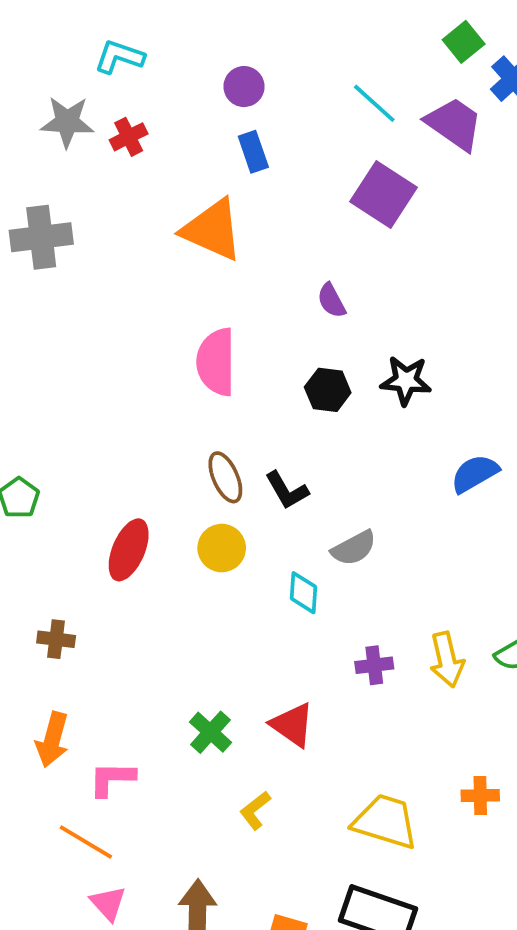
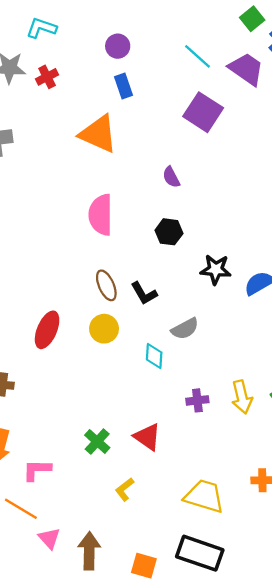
black star: (406, 381) -> (216, 269), moved
pink triangle: (108, 903) -> (49, 538), moved

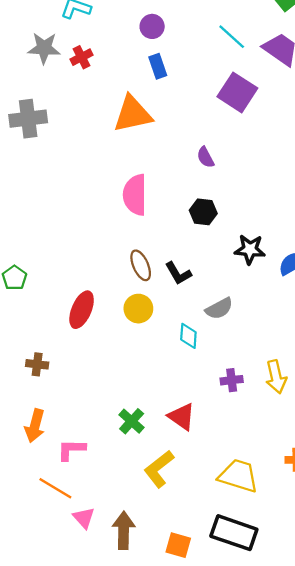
orange triangle: (98, 134) -> (133, 114), turned -36
yellow L-shape: (125, 489) -> (159, 469), size x1.6

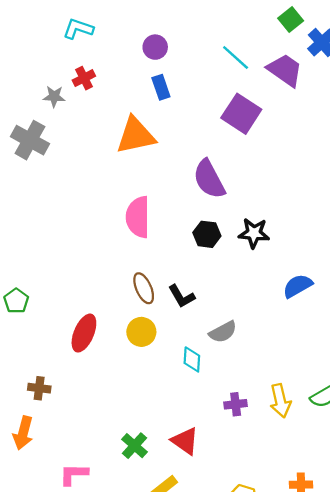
gray star: (44, 48) -> (54, 96), moved, size x0.7
gray cross: (28, 119) -> (30, 140), turned 36
purple semicircle: (206, 157) -> (209, 179), size x1.8
black star: (250, 249) -> (254, 233), moved
orange arrow: (35, 426) -> (23, 433), moved

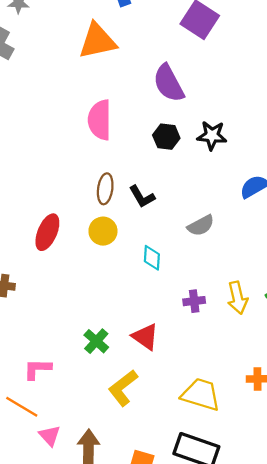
brown ellipse: (144, 288) -> (105, 189), turned 32
gray semicircle: (223, 332) -> (201, 226), moved

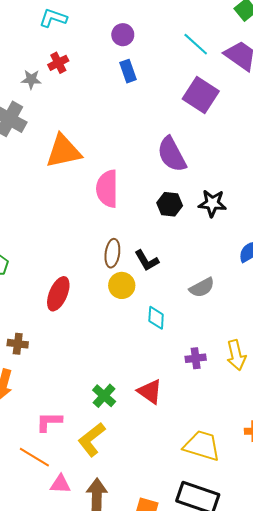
orange triangle: (97, 41) -> (63, 151), moved
yellow circle: (103, 231) -> (122, 285), moved
yellow L-shape: (123, 388) -> (92, 439), moved
pink triangle: (50, 436) -> (60, 484), turned -45

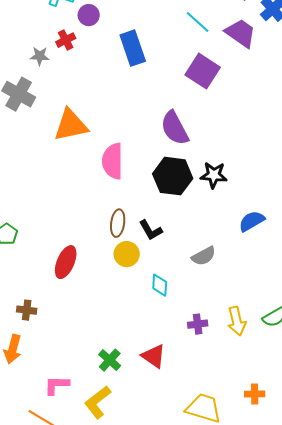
purple circle: (123, 35) -> (89, 15), moved
blue rectangle: (128, 71) -> (133, 48), size x1.6
black hexagon: (170, 204) -> (173, 176), size x1.6

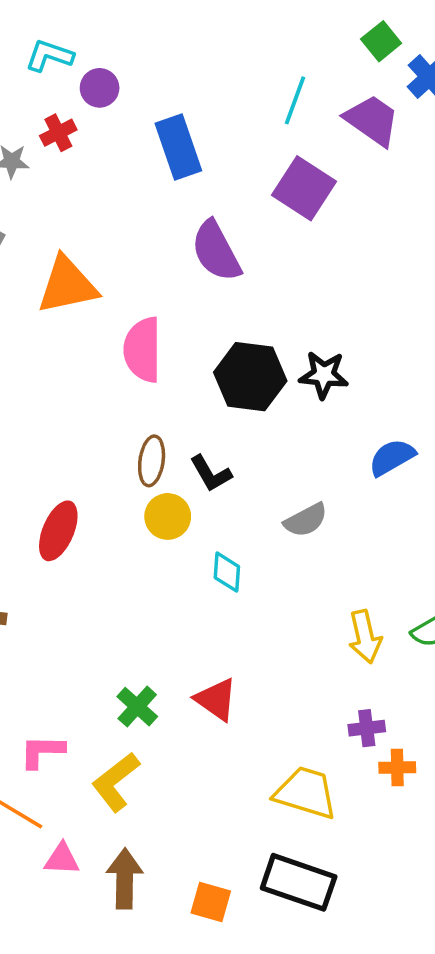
cyan line: (198, 22) -> (295, 100), turned 68
purple semicircle: (175, 128) -> (216, 251), moved
purple cross: (198, 324) -> (367, 728), moved

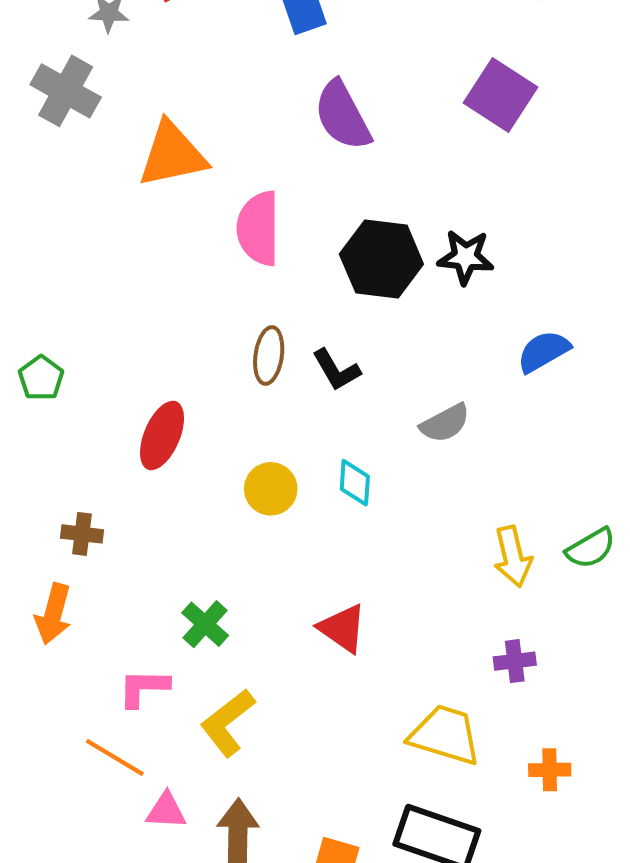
purple square: (304, 188) -> (500, 95), moved
yellow circle: (168, 516) -> (271, 489), moved
green cross: (137, 707) -> (205, 624), moved
orange cross: (397, 768) -> (550, 770), moved

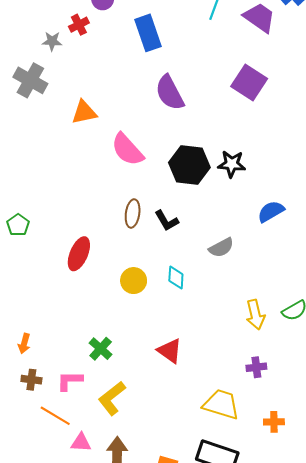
orange triangle: (172, 155) -> (84, 112), size x0.7
pink semicircle: (258, 228) -> (127, 150), turned -42
brown cross: (82, 534) -> (31, 380), moved
orange arrow: (53, 614) -> (24, 344), size x0.7

